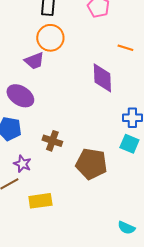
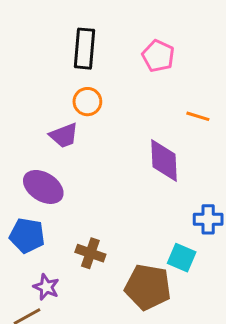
orange circle: (50, 38) -> (87, 102), size x0.7
cyan square: (129, 144) -> (182, 258), moved

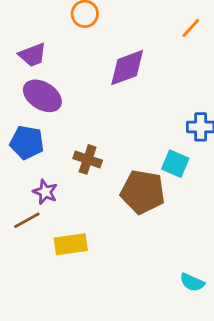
orange line: (198, 116) -> (191, 28), turned -65
purple trapezoid: (64, 135) -> (32, 55), moved
purple diamond: (164, 160) -> (127, 68), moved, turned 72

